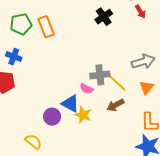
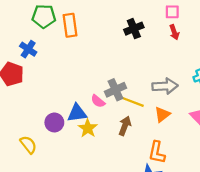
gray cross: (100, 75) -> (115, 90), turned -30
yellow line: (116, 82) -> (131, 101), turned -35
blue triangle: (70, 104) -> (77, 113), turned -48
brown arrow: (116, 105) -> (125, 126), turned 126

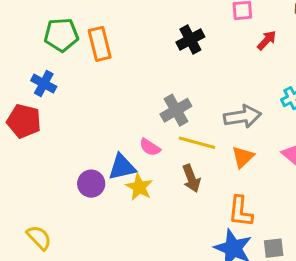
red arrow: (174, 32) -> (267, 40), moved, turned -112
gray cross: (115, 90) -> (176, 110), moved
brown arrow: (125, 126) -> (191, 178), turned 144
yellow semicircle: (28, 145) -> (39, 238), moved

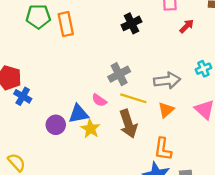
blue cross: (44, 84) -> (23, 96), moved
brown arrow: (191, 178) -> (128, 124), size x1.4

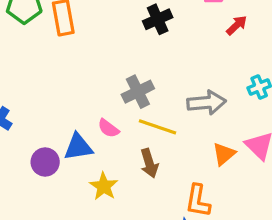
orange triangle: (166, 110) -> (224, 154), moved
brown arrow: (128, 124) -> (149, 163), size x0.7
yellow star: (90, 129) -> (104, 186), moved

